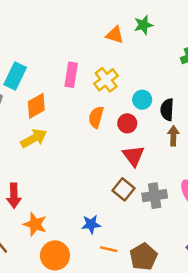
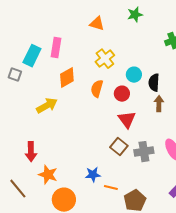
orange triangle: (115, 35) -> (97, 24), moved
pink rectangle: (71, 75) -> (56, 48), moved
orange diamond: (36, 106) -> (67, 78), moved
orange line: (109, 249) -> (111, 188), moved

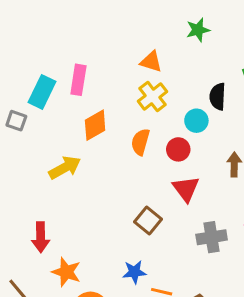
orange triangle: (97, 24) -> (151, 62), moved
black semicircle: (154, 83) -> (218, 96), moved
brown square: (119, 147) -> (148, 221), moved

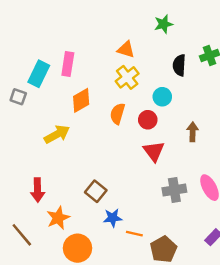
black semicircle: (218, 96) -> (179, 65), moved
brown square: (148, 221) -> (96, 191), moved
orange star: (66, 272) -> (58, 218), turned 30

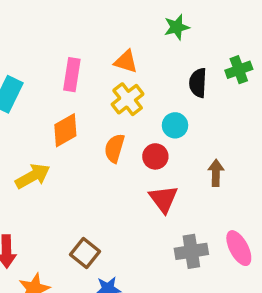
pink rectangle: (68, 64) -> (72, 75), moved

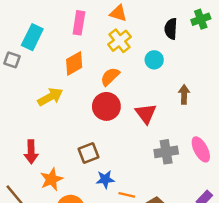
orange semicircle: (114, 148) -> (110, 77), turned 30
red circle: (155, 156) -> (106, 106), moved, size x1.5
brown square: (85, 253) -> (88, 153), turned 30

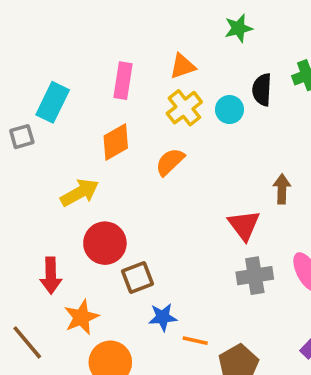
orange triangle: (118, 13) -> (183, 66), turned -36
gray square: (12, 60) -> (22, 137), turned -35
cyan circle: (154, 60) -> (229, 110), moved
red circle: (106, 106) -> (105, 243), moved
red triangle: (146, 114) -> (244, 225), moved

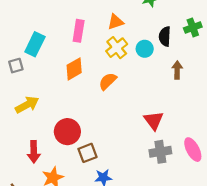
brown arrow: (282, 189) -> (177, 70), moved
yellow arrow: (80, 193) -> (27, 105), moved

